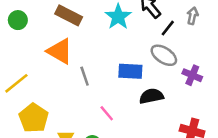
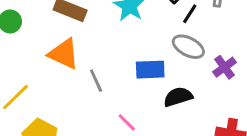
purple cross: (192, 75) -> (225, 67), turned 36

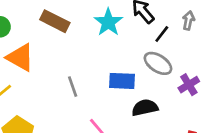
orange triangle: (64, 54) -> (20, 57), moved

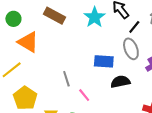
gray ellipse: (158, 63) -> (131, 49), turned 35
gray line: (73, 87) -> (66, 79), moved

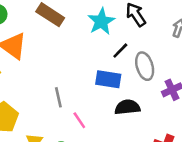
black line: (134, 27) -> (120, 51), moved

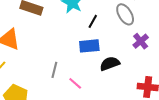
gray ellipse: (145, 66) -> (125, 14), moved
gray line: (58, 97) -> (54, 70), turned 42

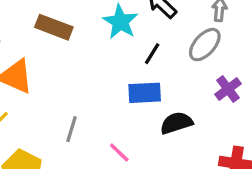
gray ellipse: (125, 14) -> (205, 45), turned 70
gray line: (54, 70) -> (71, 129), moved

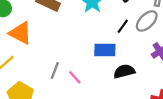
black line: (152, 54) -> (123, 26), moved
pink line: (119, 152) -> (75, 77), moved

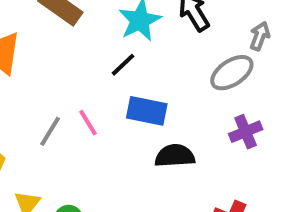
black line: (123, 26) -> (123, 65), moved
pink line: (75, 77) -> (88, 123), moved

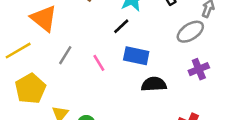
gray line: (50, 131) -> (65, 55), moved

